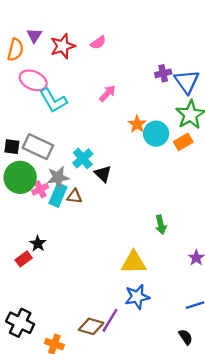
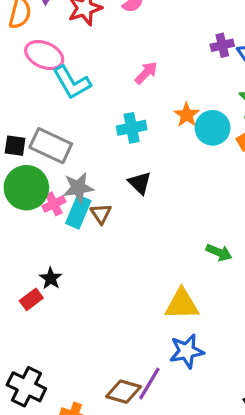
cyan cross: (83, 158) -> (132, 128), moved, turned 30
brown triangle: (74, 196) -> (101, 214), turned 49
green arrow: (161, 225) -> (219, 252), turned -54

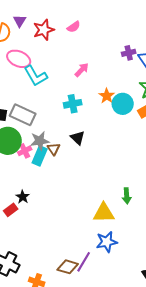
brown triangle: (101, 214) -> (54, 149), moved
green arrow: (219, 252) -> (127, 196), moved, turned 63

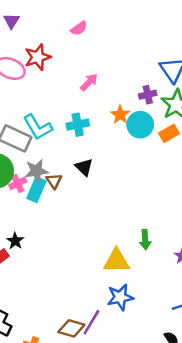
red star: (44, 30) -> (38, 57), moved
purple cross: (129, 53) -> (148, 95), moved
cyan L-shape: (36, 76) -> (38, 127), moved

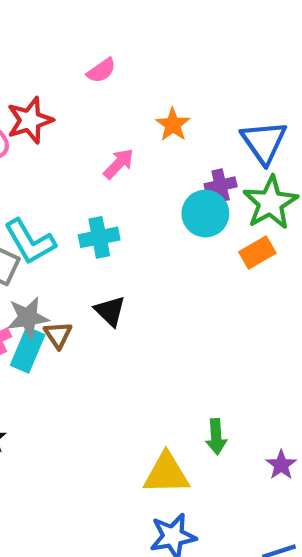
orange star: (120, 115) -> (173, 125), moved
cyan circle: (140, 125) -> (205, 214), moved

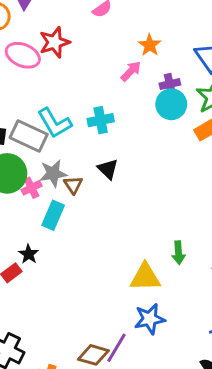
pink arrow: (119, 164) -> (131, 71), moved
purple cross: (221, 185) -> (170, 84), moved
cyan rectangle: (28, 350) -> (53, 215), moved

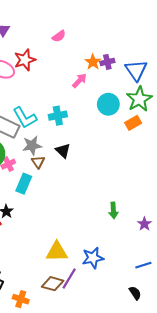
purple cross: (170, 84) -> (107, 62), moved
gray star: (53, 173) -> (32, 145), moved
yellow triangle: (145, 277) -> (57, 252), moved

